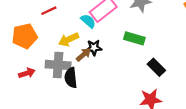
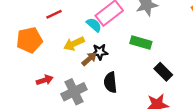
gray cross: (58, 65) -> (74, 92), moved, turned -30
red arrow: (27, 73) -> (45, 80), moved
black semicircle: (71, 78) -> (110, 82), moved

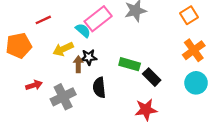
green rectangle: (141, 42) -> (130, 64), moved
brown arrow: (89, 59) -> (78, 64), turned -49

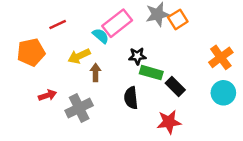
orange square: (189, 15) -> (178, 19), moved
black star: (89, 57) -> (137, 56), moved
black semicircle: (99, 88) -> (131, 98), moved

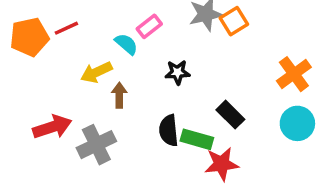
pink rectangle: (117, 23) -> (149, 26), size x0.6
orange pentagon: (31, 52) -> (29, 37), moved
green rectangle: (151, 73) -> (197, 139), moved
red arrow: (47, 95) -> (52, 127), size x1.5

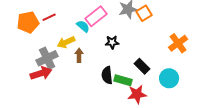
pink rectangle: (149, 26) -> (96, 16), size x1.5
cyan circle: (297, 123) -> (169, 78), moved
gray cross: (96, 145) -> (47, 58), moved

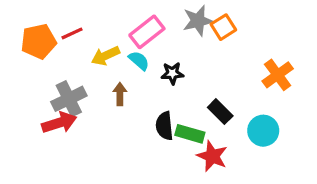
cyan semicircle: (83, 26) -> (139, 61), moved
yellow arrow: (66, 42) -> (105, 56), moved
red star: (137, 94) -> (212, 156), turned 30

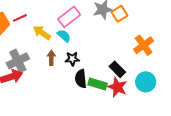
yellow arrow: (105, 56) -> (42, 33), turned 60
black star: (172, 73) -> (72, 59), moved
orange cross: (278, 75) -> (144, 45), moved
red star: (212, 156) -> (117, 87), moved

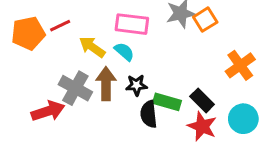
pink rectangle: (69, 17) -> (132, 24), turned 45
brown arrow: (51, 58) -> (106, 84), size x1.5
gray cross: (18, 61) -> (75, 88), moved, turned -35
green rectangle: (97, 84) -> (167, 102), moved

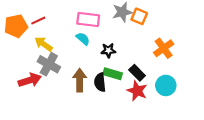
orange square: (205, 20) -> (139, 16), turned -35
yellow arrow: (92, 47) -> (44, 44), moved
brown arrow: (106, 84) -> (80, 80), moved
black star: (136, 85) -> (108, 50), moved

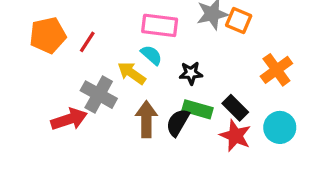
red line: (38, 21) -> (87, 42), moved, turned -32
yellow arrow: (44, 44) -> (132, 73), moved
black semicircle: (100, 82) -> (178, 123), turned 36

